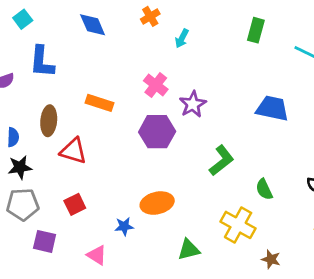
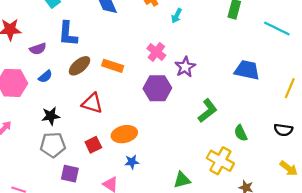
brown ellipse: (49, 121) -> (79, 66), moved, turned 45
blue semicircle: (13, 137) -> (45, 77), moved, turned 48
orange ellipse: (157, 203) -> (124, 134), moved

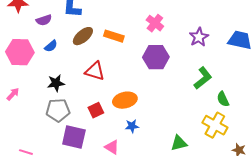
purple star: (185, 67) -> (199, 37), moved
green semicircle: (241, 133) -> (223, 99), moved
purple square: (70, 174) -> (74, 137), size x1.4

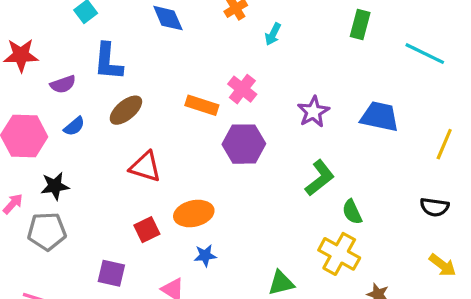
orange rectangle: (114, 36) -> (202, 105), moved
black star: (56, 83) -> (55, 186), moved
gray pentagon: (58, 110) -> (47, 231), moved
purple square: (74, 137) -> (111, 273), size x0.7

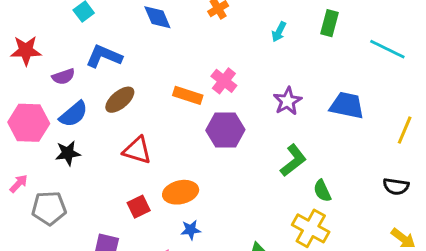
cyan arrow: (273, 34) -> (279, 32), moved
blue L-shape: (108, 62) -> (104, 56), turned 108
blue semicircle: (74, 126) -> (74, 114), size x1.5
black star: (55, 186) -> (68, 153), moved

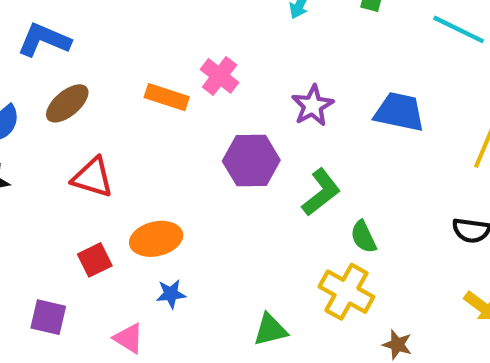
purple hexagon: (225, 130) -> (251, 161), moved

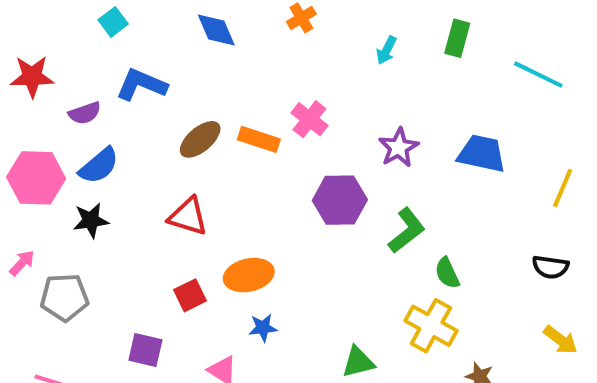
brown ellipse: (67, 103) -> (200, 139), moved

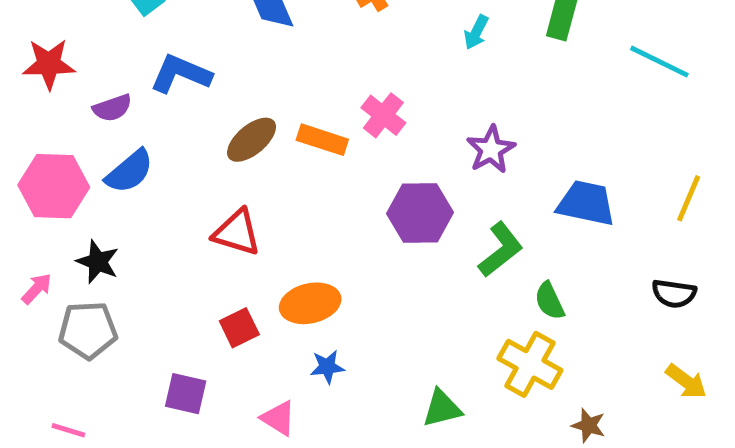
blue trapezoid: (482, 154) -> (586, 203), moved
black star: (91, 220) -> (98, 262), moved, turned 30

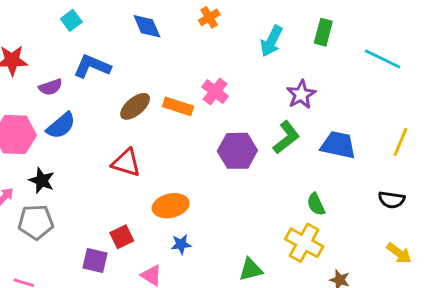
cyan arrow: (476, 32) -> (271, 41), size x1.5
purple star: (491, 149) -> (301, 94), moved
green L-shape: (501, 250) -> (286, 137), moved
red square: (239, 328) -> (122, 237), moved

